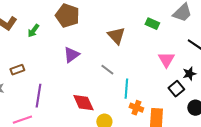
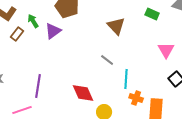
green arrow: (33, 31) -> (33, 21), turned 112
purple triangle: (71, 55) -> (53, 31), moved
brown rectangle: (17, 70) -> (17, 34), moved, turned -32

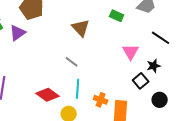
cyan line: (126, 79) -> (78, 89), moved
red diamond: (83, 93) -> (48, 95), turned -30

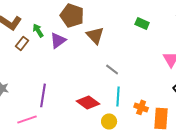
green rectangle: (117, 16) -> (142, 23), moved
brown triangle: (81, 28) -> (95, 35), moved

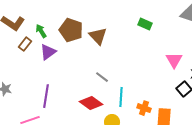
brown pentagon: (72, 15) -> (71, 30), moved
purple triangle: (58, 40) -> (48, 52), moved
gray line: (112, 69) -> (102, 77), moved

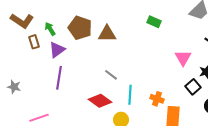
brown triangle: (98, 36) -> (107, 34), turned -48
brown rectangle: (25, 44) -> (34, 42), turned -56
purple line: (46, 96) -> (59, 78), moved
orange cross: (144, 108) -> (157, 99), moved

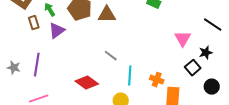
purple line: (59, 78) -> (37, 65), moved
red diamond: (100, 101) -> (87, 83), moved

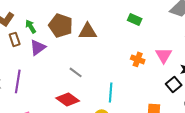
gray line: (111, 56) -> (76, 72), moved
orange cross: (157, 80) -> (138, 59), moved

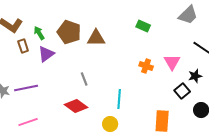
gray line: (76, 72) -> (84, 79), turned 32
purple line: (18, 81) -> (26, 88), turned 70

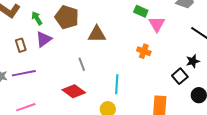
brown triangle: (96, 38) -> (97, 34), moved
brown rectangle: (23, 46) -> (21, 45), moved
pink triangle: (172, 62) -> (157, 24), moved

